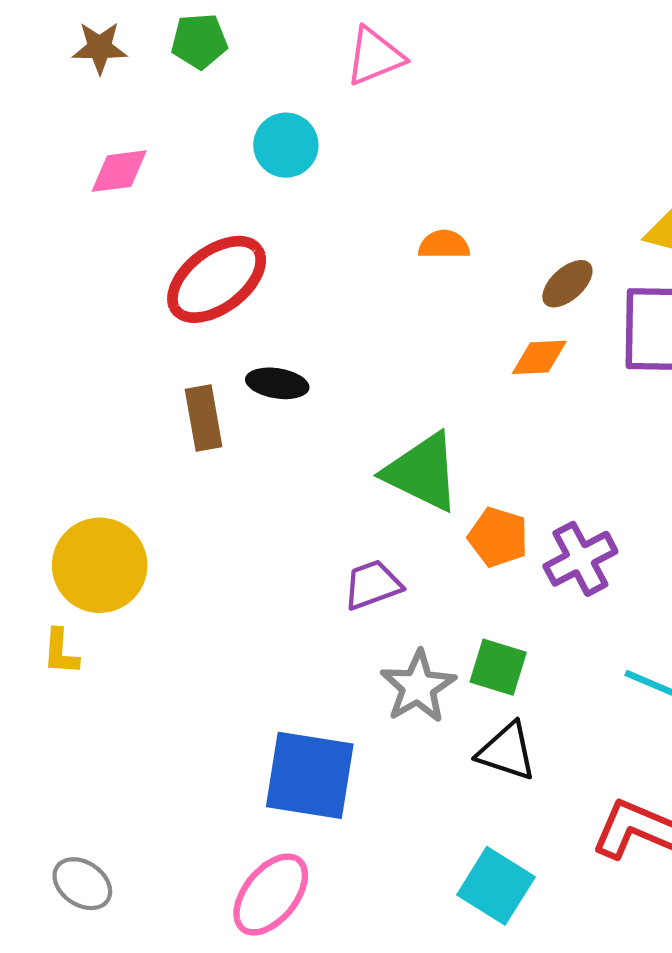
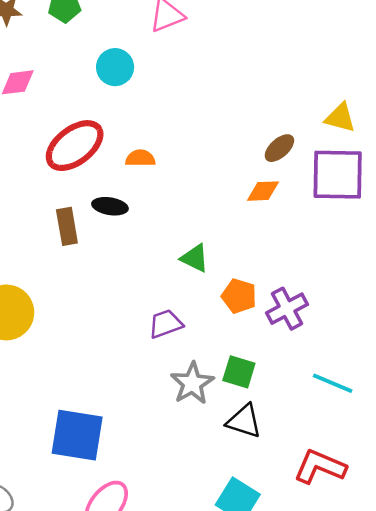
orange semicircle: (444, 245) -> (140, 158), moved
green triangle: (422, 472) -> (195, 258), size x0.6
blue square: (310, 775) -> (77, 435), moved

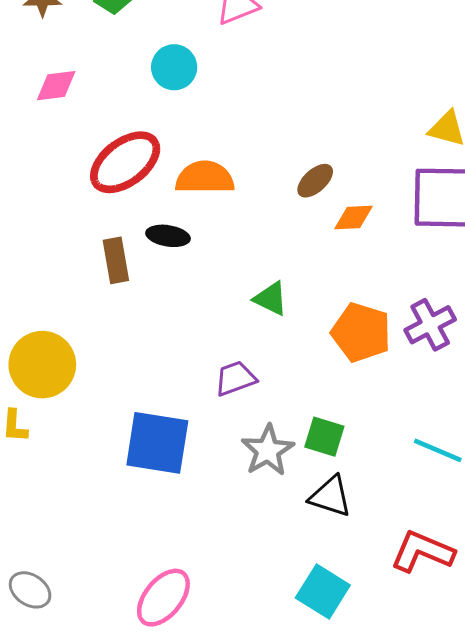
brown ellipse: (279, 148) -> (315, 181), moved
orange semicircle: (140, 158) -> (205, 178), size x1.6
orange pentagon: (239, 296) -> (361, 332), moved, size x1.4
purple cross: (287, 309) -> (430, 325), moved
blue square: (77, 435) -> (157, 443), moved

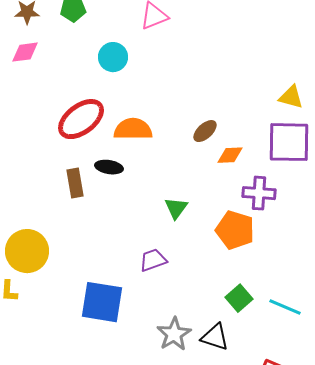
pink diamond: (56, 86) -> (25, 52), moved
green triangle: (271, 299) -> (176, 208), turned 40
purple cross: (430, 325) -> (259, 193), moved, turned 32
green square: (324, 437) -> (239, 298), moved, turned 32
gray star: (268, 450) -> (174, 334), moved

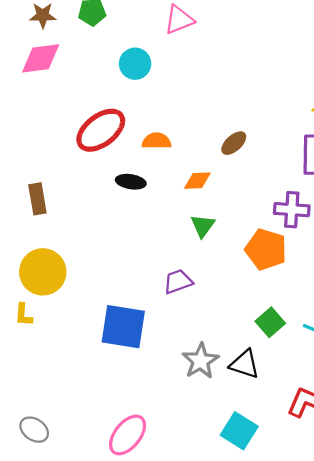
pink diamond: (25, 52) -> (41, 58), size x1.4
orange semicircle: (133, 129) -> (157, 141), size x0.7
orange diamond: (230, 155) -> (197, 181), moved
brown rectangle: (75, 183) -> (37, 199), moved

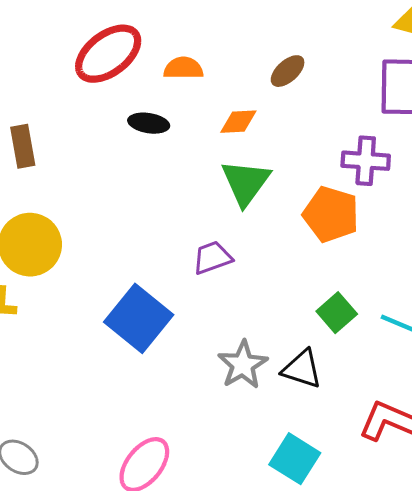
green triangle: (203, 226) -> (246, 182), size x1.5
blue square: (123, 327) -> (139, 318), turned 30

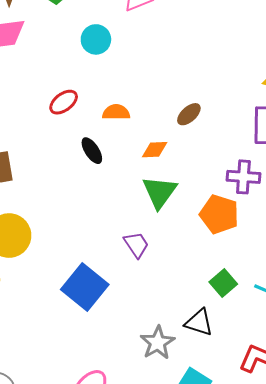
red ellipse: (108, 54) -> (64, 102), size x0.6
black ellipse: (149, 123) -> (92, 151), turned 48
purple trapezoid: (212, 258) -> (136, 245), turned 76
gray star: (243, 365) -> (158, 343), moved

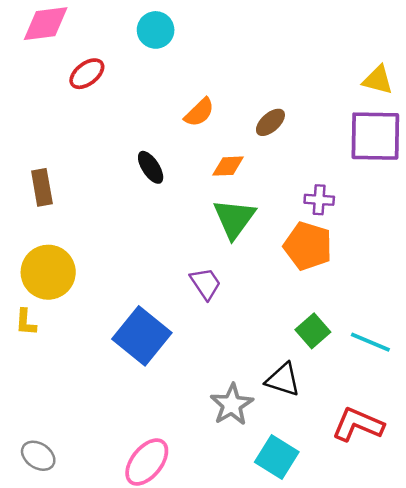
red ellipse: (64, 102) -> (87, 74), moved
orange semicircle: (116, 112) -> (199, 112), moved, turned 136
purple cross: (243, 177) -> (319, 200), moved, size x0.7

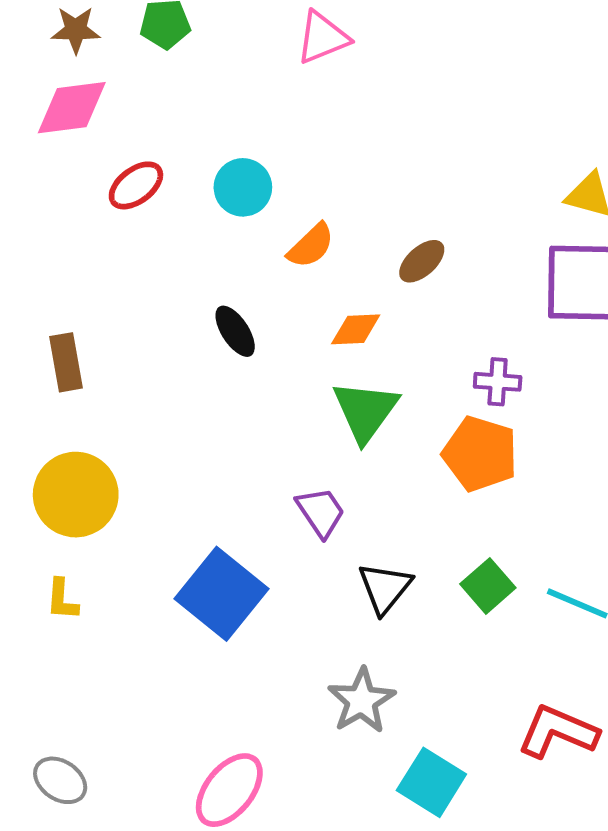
cyan circle: (156, 30) -> (243, 187), moved
yellow L-shape: (26, 322) -> (62, 600), moved
black triangle: (283, 380) -> (385, 588), moved, turned 51

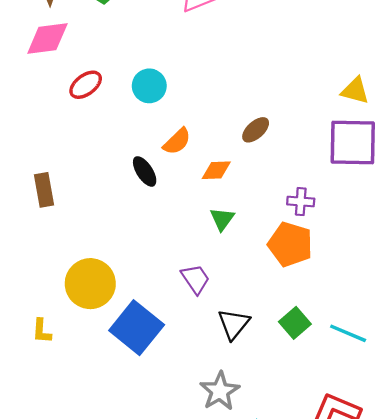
orange semicircle: (311, 246) -> (177, 141), moved
green triangle: (365, 411) -> (222, 219), size x0.6
yellow circle: (76, 495) -> (90, 284), moved

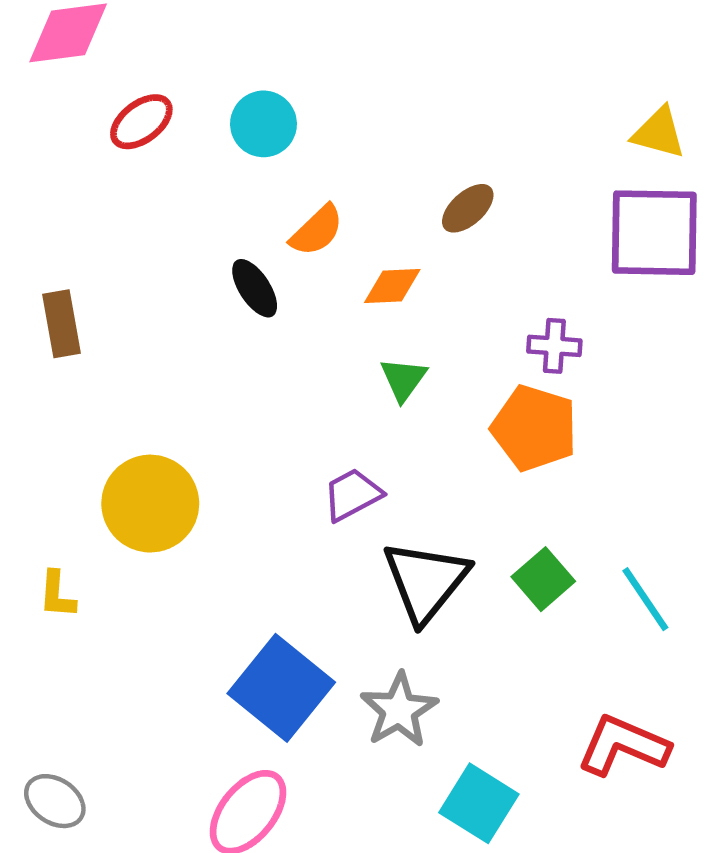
purple trapezoid: (195, 279) -> (352, 495), turned -84
black triangle: (234, 324) -> (426, 581), size x1.4
blue square: (137, 328) -> (281, 688), moved
cyan line: (348, 333) -> (645, 599), turned 33

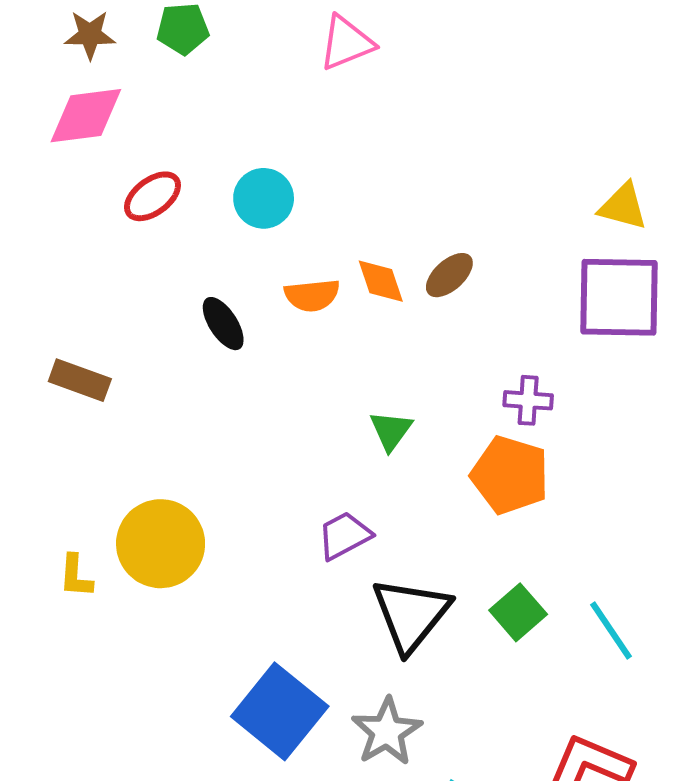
orange semicircle: (317, 230) -> (312, 295), turned 38
orange diamond: (392, 286) -> (381, 281), moved, turned 74
black ellipse: (255, 288) -> (223, 324), moved
brown rectangle: (61, 324) -> (80, 380), turned -60
yellow L-shape: (57, 595) -> (76, 576), moved

